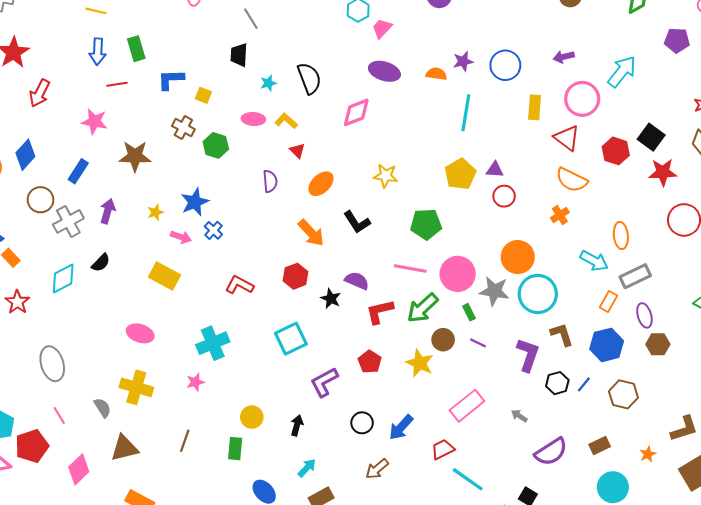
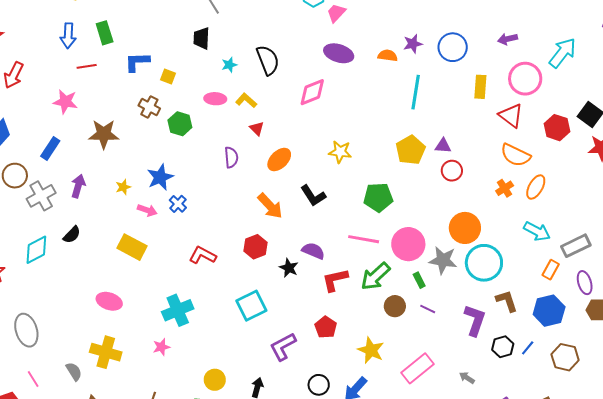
orange ellipse: (621, 236) -> (536, 187), moved, turned 35
yellow star: (420, 363) -> (371, 350), moved

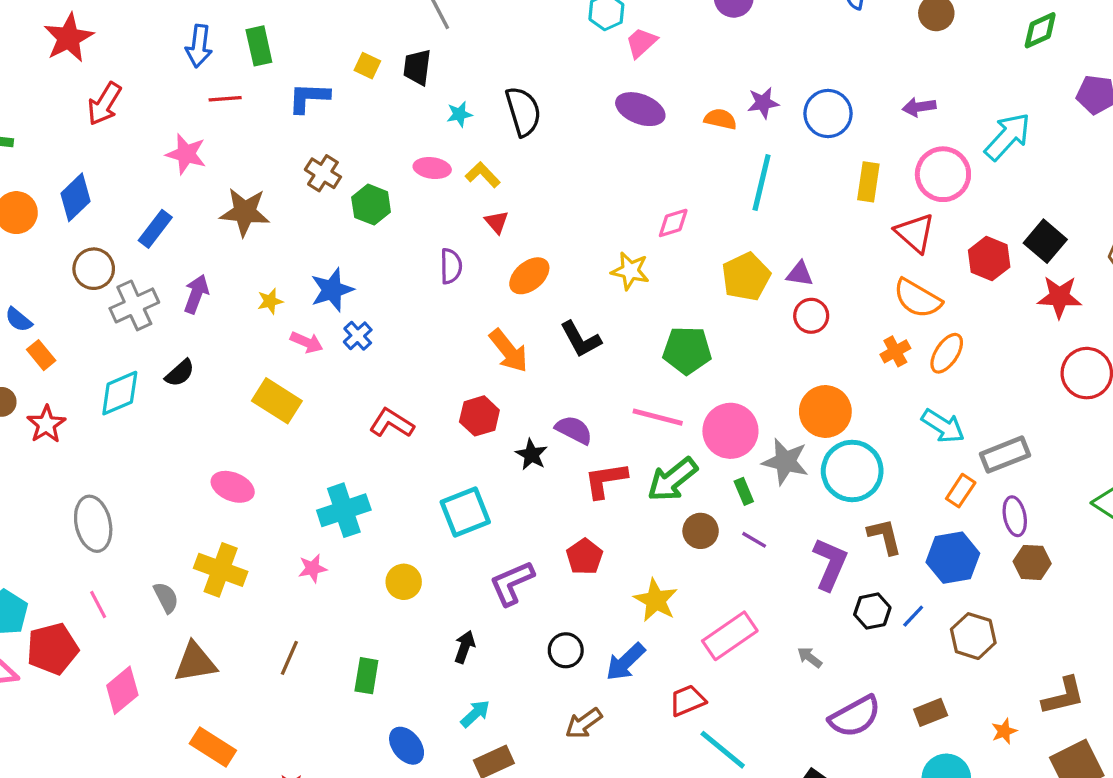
yellow square: (168, 77) -> (367, 66), moved
pink diamond: (312, 92) -> (673, 223), moved, size x0.7
yellow circle: (215, 380) -> (404, 582), moved

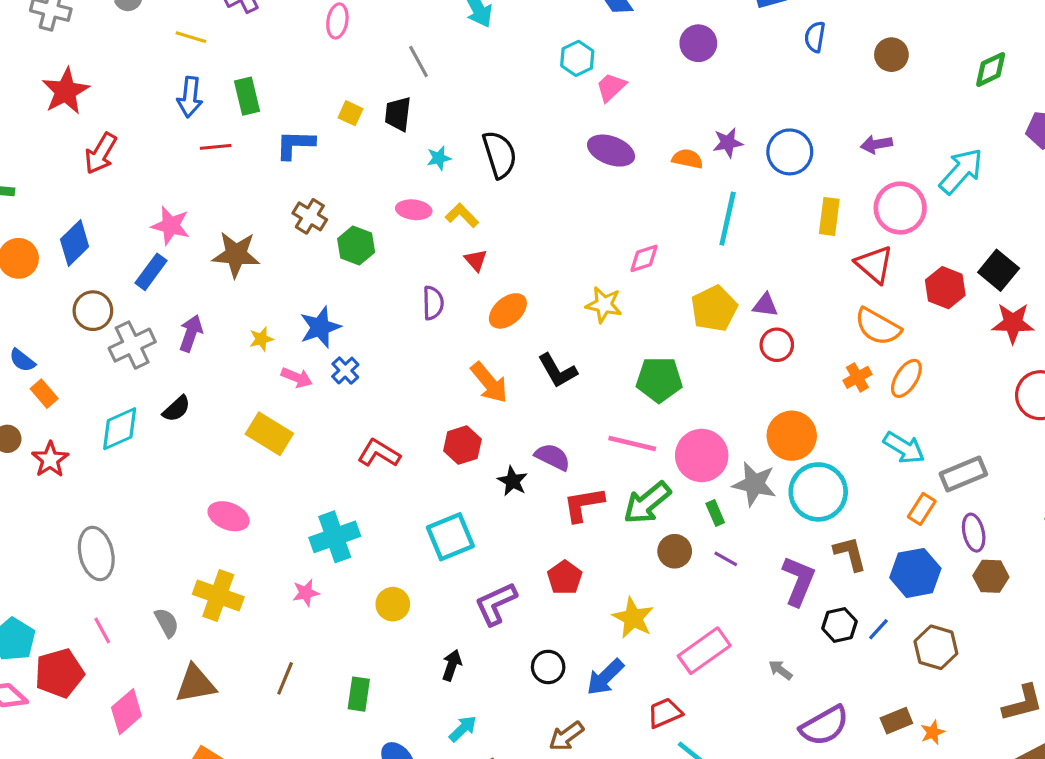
pink star: (186, 154) -> (171, 226), moved
orange star: (1004, 731) -> (933, 732), moved

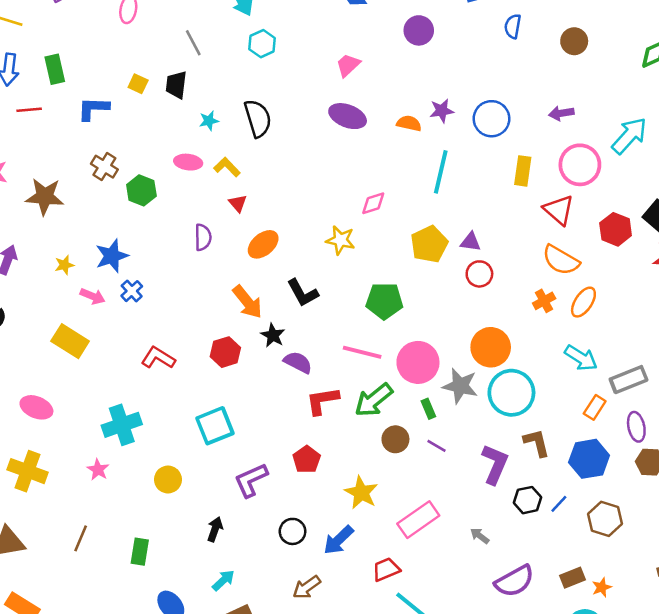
cyan hexagon: (577, 58) -> (262, 44), moved
black star: (513, 481) -> (273, 335), moved
pink star: (306, 593) -> (98, 470), turned -30

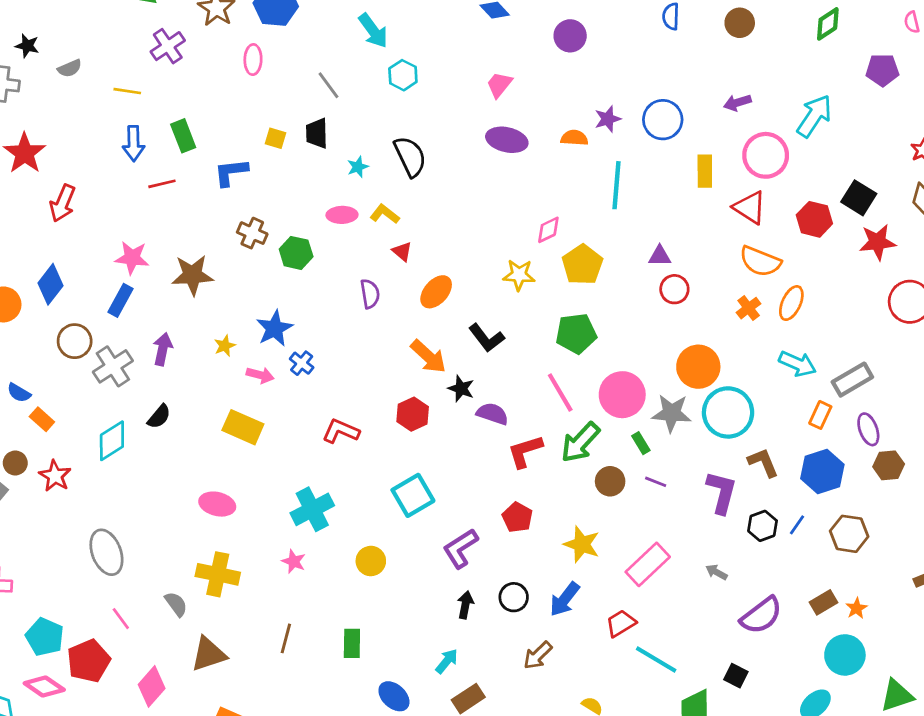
yellow pentagon: (429, 244) -> (582, 265), moved
pink line: (362, 352) -> (560, 393), turned 54
black arrow: (215, 529) -> (465, 605), moved

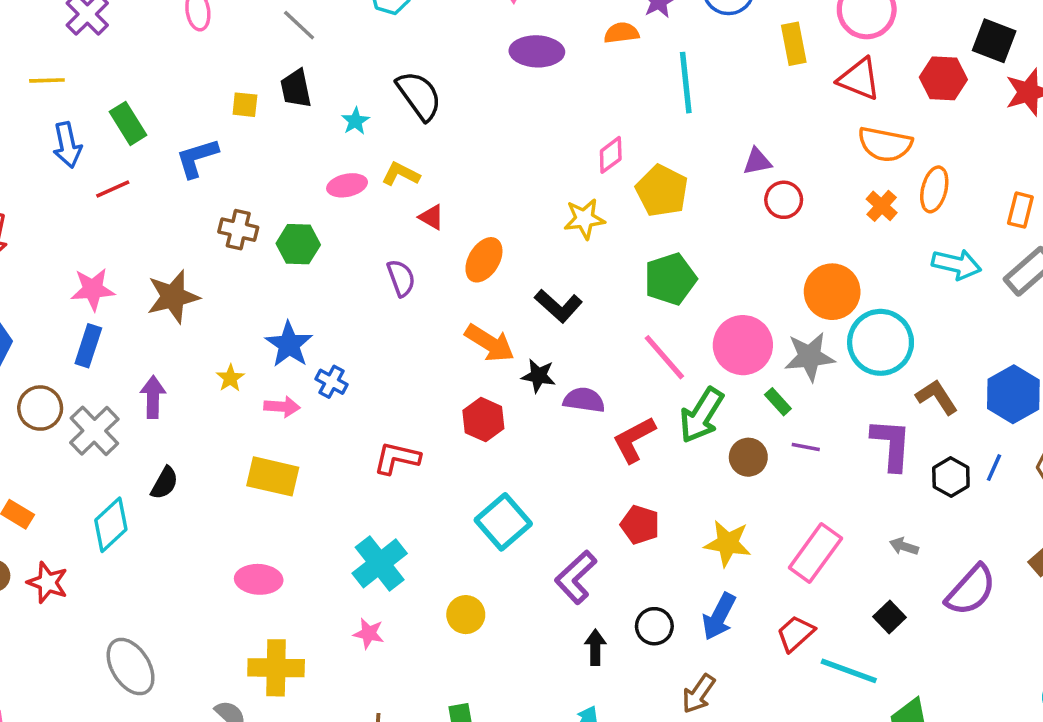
orange rectangle: (820, 415) -> (1020, 210), moved
black square: (736, 676) -> (889, 617), moved, turned 30

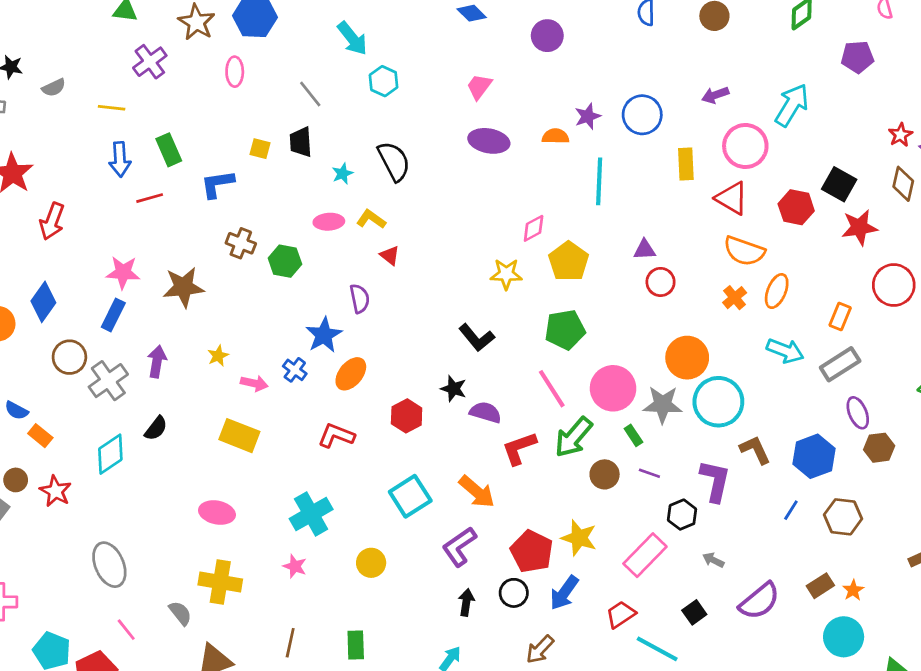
orange ellipse: (484, 260) -> (351, 374), moved
orange arrow: (490, 343) -> (477, 492), moved
blue star: (289, 344) -> (324, 335), moved
black hexagon: (951, 477) -> (682, 515), moved
red pentagon: (640, 525) -> (532, 551), moved, size x1.4

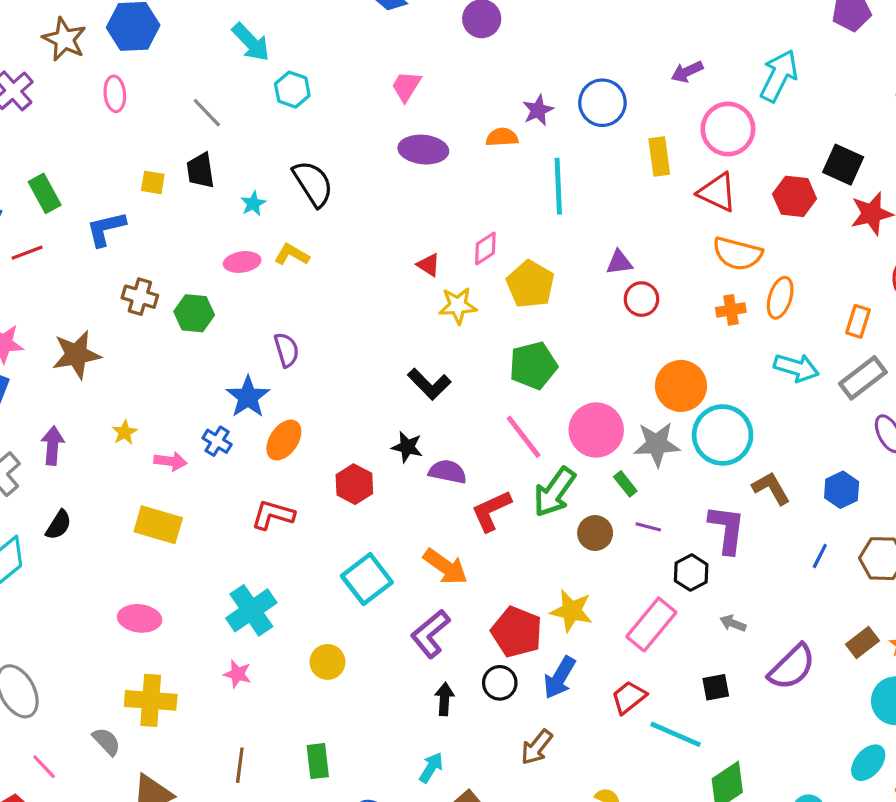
red triangle: (390, 255) -> (429, 265), moved
orange cross: (735, 298) -> (731, 310), turned 35
blue hexagon: (814, 456) -> (842, 490), size x0.7
black square: (694, 612) -> (716, 687), turned 30

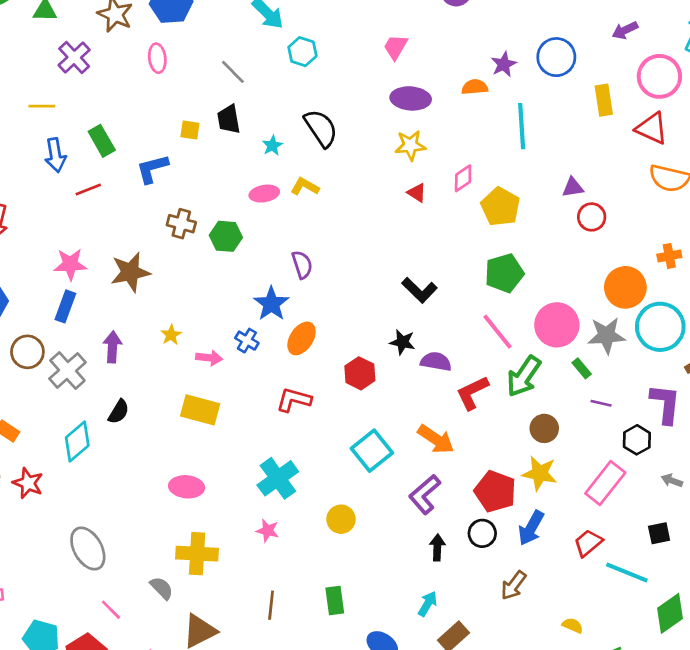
yellow star: (458, 306) -> (410, 145), moved
orange cross: (731, 310) -> (669, 256), moved
brown circle: (595, 533) -> (544, 428), moved

